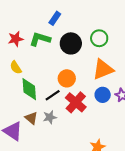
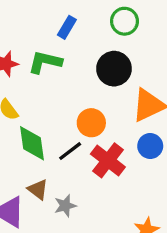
green circle: (99, 38) -> (125, 21), moved
black circle: (71, 43) -> (114, 69), moved
gray star: (50, 117) -> (65, 206), moved

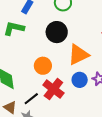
black line: (70, 151) -> (31, 99), moved

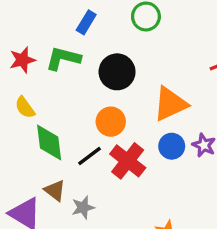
black circle: (57, 32) -> (117, 72), moved
black line: (31, 99) -> (90, 156), moved

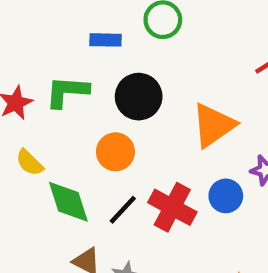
blue rectangle: (86, 22) -> (105, 40), moved, turned 70
orange circle: (111, 122) -> (115, 152), moved
blue circle: (172, 146) -> (226, 196), moved

